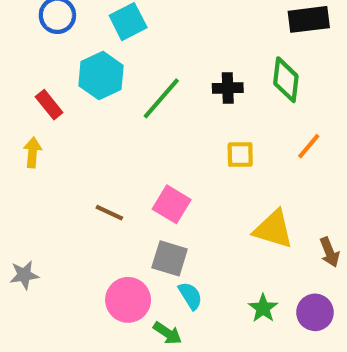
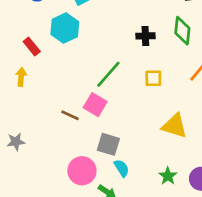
green line: (161, 98) -> (108, 74), moved
pink square: (172, 204) -> (95, 105), moved
gray star: (24, 275) -> (16, 142), moved

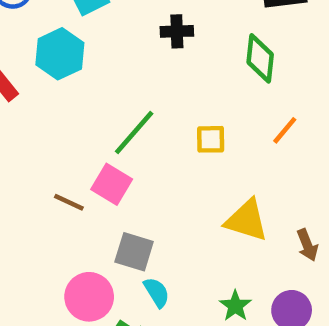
black cross: (145, 36) -> (177, 31), moved

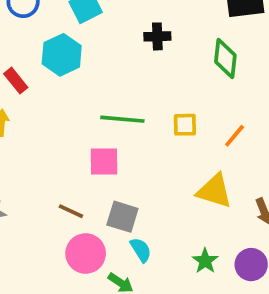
orange line: (285, 130) -> (235, 136), moved
green line: (134, 133) -> (122, 119), turned 54
pink square: (112, 184) -> (104, 162), turned -32
brown line: (69, 202) -> (71, 211), moved

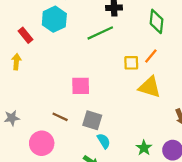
green line: (122, 119) -> (100, 33), moved, turned -30
orange line: (235, 136) -> (151, 56), moved
yellow triangle: (214, 191) -> (150, 87), moved
pink circle: (86, 253) -> (42, 143), moved

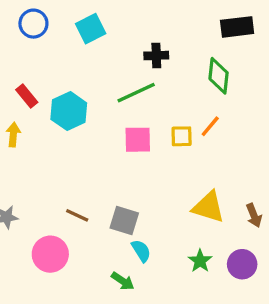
cyan hexagon: (54, 19) -> (69, 111), moved
pink square: (81, 86) -> (138, 140), moved
yellow triangle: (150, 87) -> (208, 207), moved

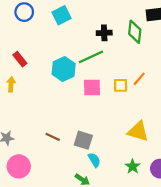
green diamond: (219, 76) -> (135, 32), moved
cyan hexagon: (69, 111) -> (64, 69), moved
pink circle: (50, 254) -> (19, 166), moved

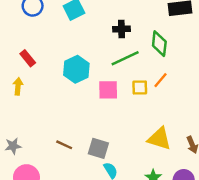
green diamond: (135, 32) -> (159, 44), moved
green line: (91, 57) -> (125, 58), moved

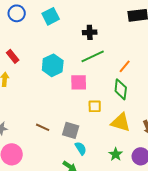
green diamond: (159, 44) -> (121, 89), moved
orange line: (161, 80) -> (125, 66), moved
yellow square: (140, 87) -> (95, 106), moved

